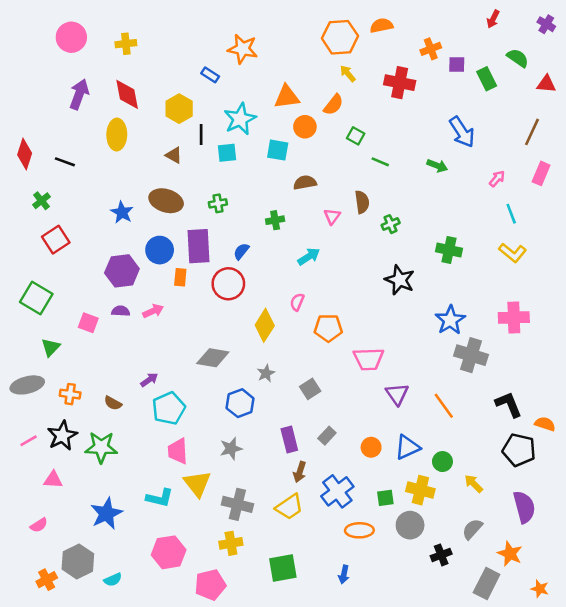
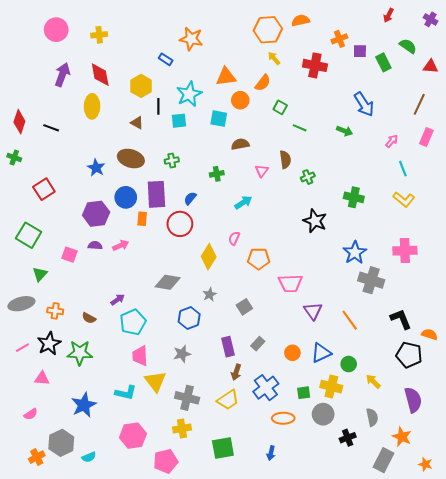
green cross: (42, 201) -> (14, 157), moved, turned -32
gray semicircle: (472, 529) -> (372, 417), turned 126

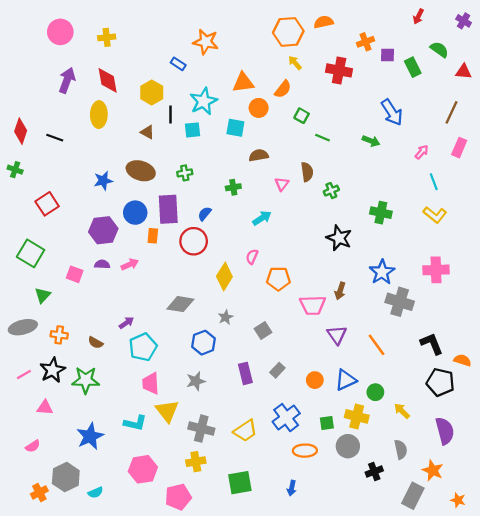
blue star: (96, 168) -> (103, 181), turned 30
brown arrow: (236, 372) -> (340, 291), moved

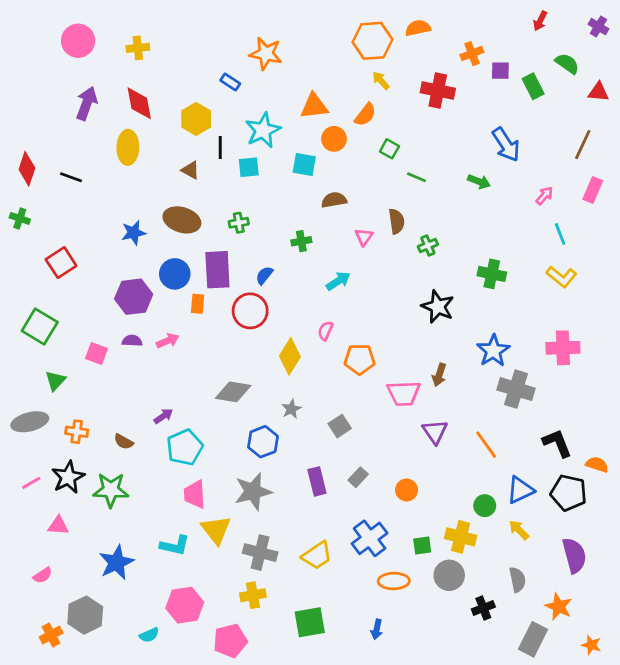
blue triangle: (346, 380) -> (520, 490), moved
gray star: (196, 381) -> (253, 491), size x1.5
cyan semicircle: (96, 492) -> (149, 635), moved

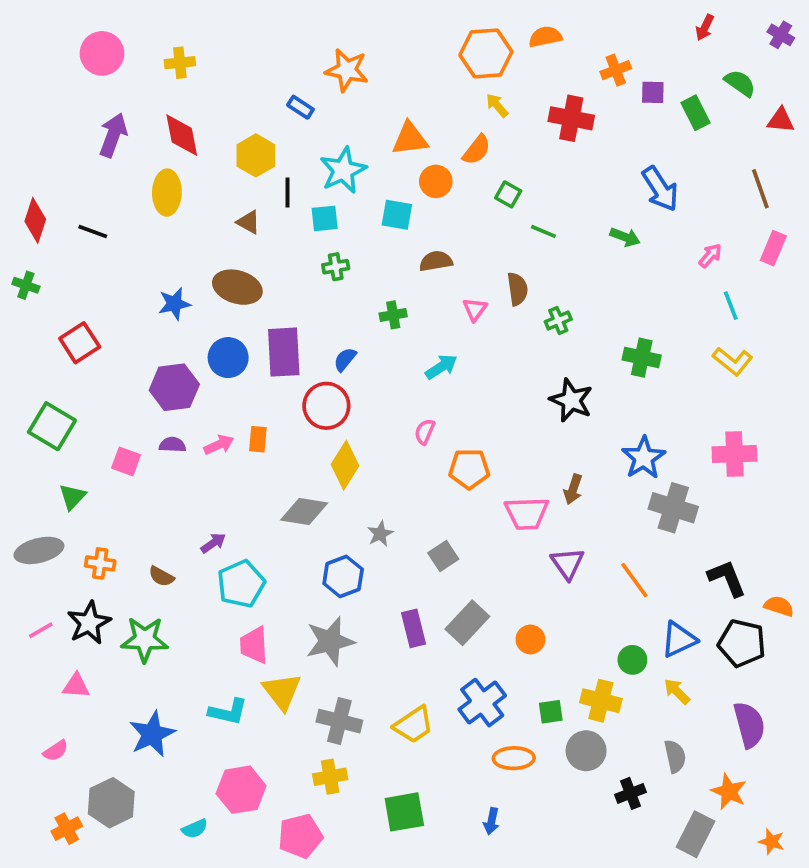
brown line: (583, 145) -> (760, 189), turned -44
green cross: (239, 223) -> (336, 267), moved
orange rectangle: (198, 304) -> (258, 439), moved
yellow diamond: (290, 356) -> (345, 465), moved
gray rectangle: (358, 477) -> (467, 623), size x1.6

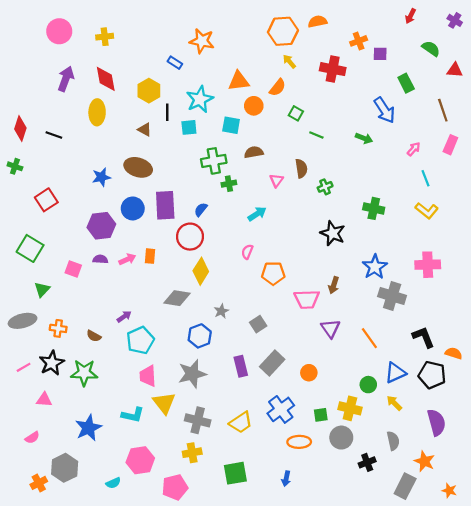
green rectangle: (695, 113) -> (406, 83), moved
green cross: (336, 267) -> (214, 161), moved, size x1.6

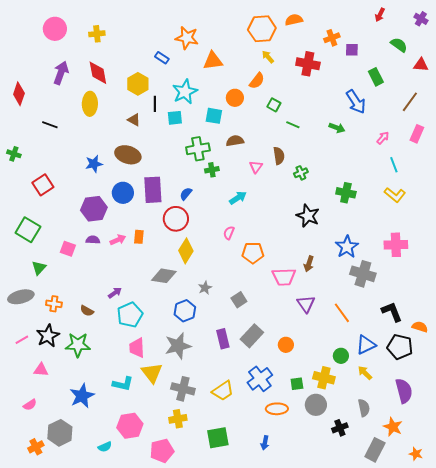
orange triangle: (239, 81) -> (213, 61), moved
brown line: (443, 110) -> (410, 102), turned 55
red diamond: (20, 129) -> (19, 94), moved

